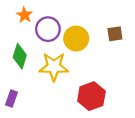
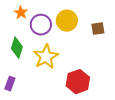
yellow circle: (76, 39) -> (67, 21), moved
yellow star: (54, 67) -> (46, 57), turned -30

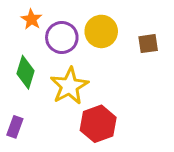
red hexagon: (78, 82) -> (98, 124), moved

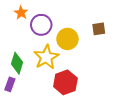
yellow circle: (101, 31) -> (67, 39), moved
green diamond: (25, 72) -> (17, 63), moved

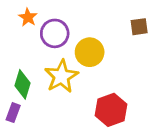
brown square: (99, 29) -> (139, 27), moved
red hexagon: (65, 82) -> (111, 110), moved

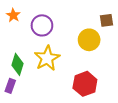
orange star: (28, 17) -> (13, 15), moved
yellow circle: (90, 52) -> (89, 40), moved

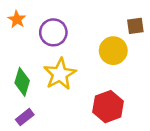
purple rectangle: (10, 86) -> (25, 117), moved, turned 32

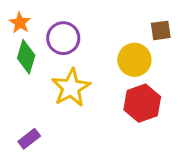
green diamond: (22, 82) -> (26, 57), moved
red hexagon: (108, 107) -> (142, 103), moved

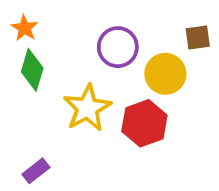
purple circle: (63, 38) -> (118, 47), moved
red hexagon: (142, 103) -> (144, 123), moved

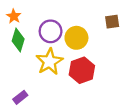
purple circle: (118, 47) -> (51, 31), moved
yellow circle: (165, 74) -> (76, 38), moved

